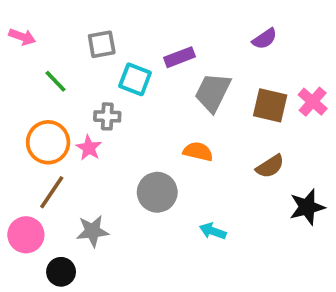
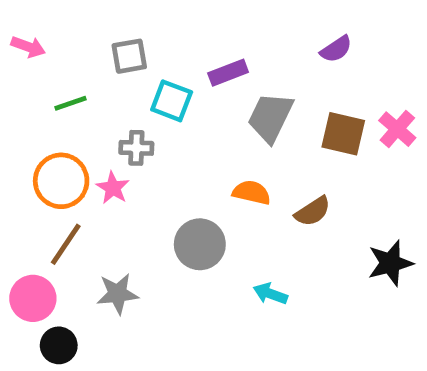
green line: (55, 81) -> (70, 103), turned -65
brown semicircle: (270, 166) -> (313, 211), moved
black circle: (61, 272) -> (59, 345), moved

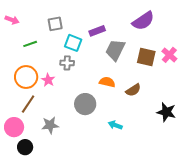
purple semicircle: (336, 49) -> (143, 21), size x1.6
gray cross: (136, 148) -> (67, 63), moved
black star: (390, 263) -> (166, 112), turned 30

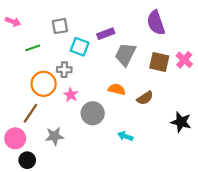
purple semicircle: (143, 21) -> (156, 23), turned 105
gray cross: (67, 63) -> (64, 70), moved
orange circle: (26, 77) -> (44, 84), moved
pink star: (48, 80) -> (71, 95), moved

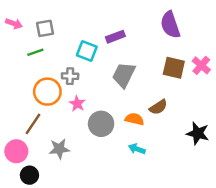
gray square: (60, 26) -> (45, 28), moved
gray trapezoid: (125, 54) -> (124, 75), moved
orange semicircle: (117, 89) -> (134, 119), moved

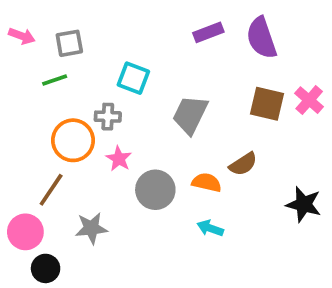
purple rectangle: (115, 37) -> (208, 32), moved

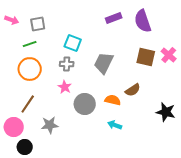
gray cross: (108, 117) -> (67, 64), moved
orange circle: (73, 140) -> (30, 69), moved

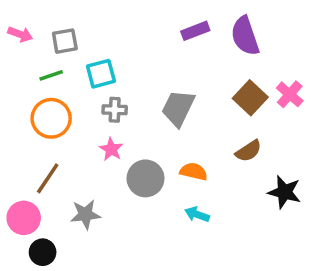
cyan square: (73, 43) -> (101, 74), moved, turned -36
brown square: (146, 57) -> (250, 98), turned 30
brown semicircle: (133, 90) -> (248, 151), moved

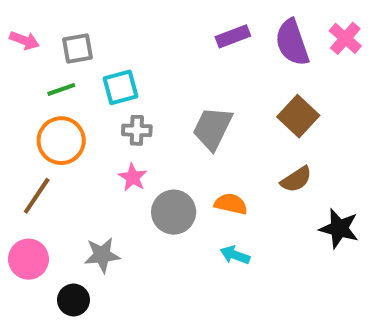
pink cross: (290, 94) -> (345, 38), moved
brown line: (48, 178) -> (37, 196), moved
black circle: (43, 252) -> (73, 300), moved

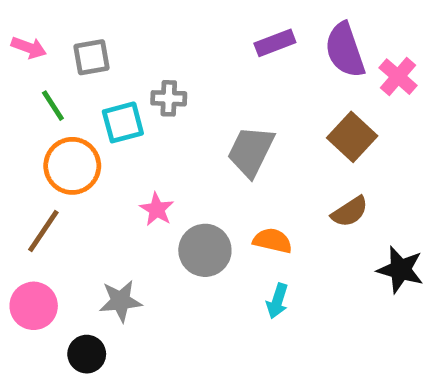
pink cross: (345, 38) -> (398, 77), moved
cyan square: (120, 87) -> (123, 122), moved
green line: (61, 89) -> (53, 106), moved, turned 76
gray cross: (137, 130) -> (169, 98), moved
cyan arrow: (235, 255) -> (277, 301), turned -92

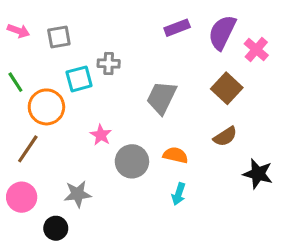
purple semicircle: (345, 50) -> (222, 32), turned 45
green line: (53, 106) -> (15, 82), moved

